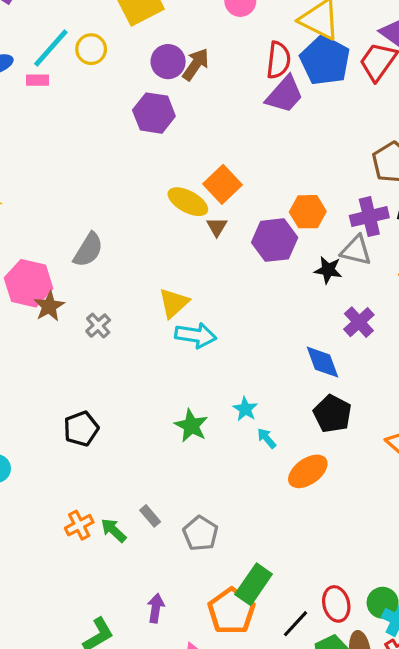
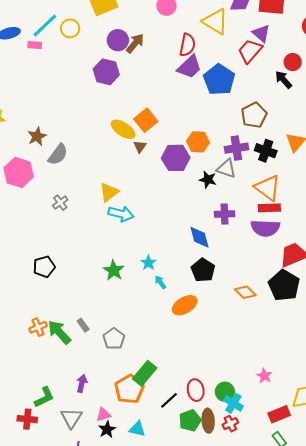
blue pentagon: (325, 60) -> (219, 80), moved
brown star: (49, 306) -> (37, 136), moved
purple cross: (359, 322) -> (224, 214), turned 36
green arrow: (114, 530) -> (59, 332), size x1.5

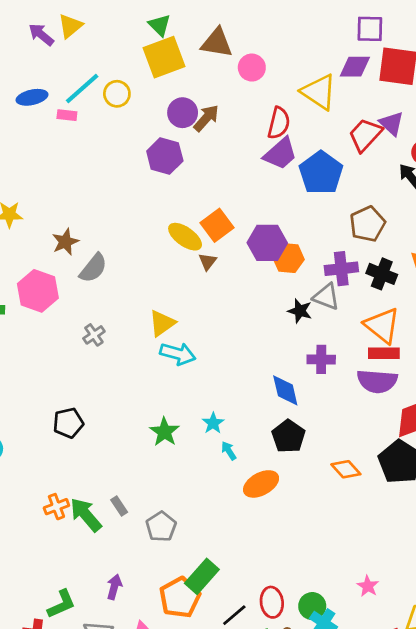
purple triangle: (261, 33) -> (392, 123), moved
purple hexagon: (176, 158) -> (267, 243), moved

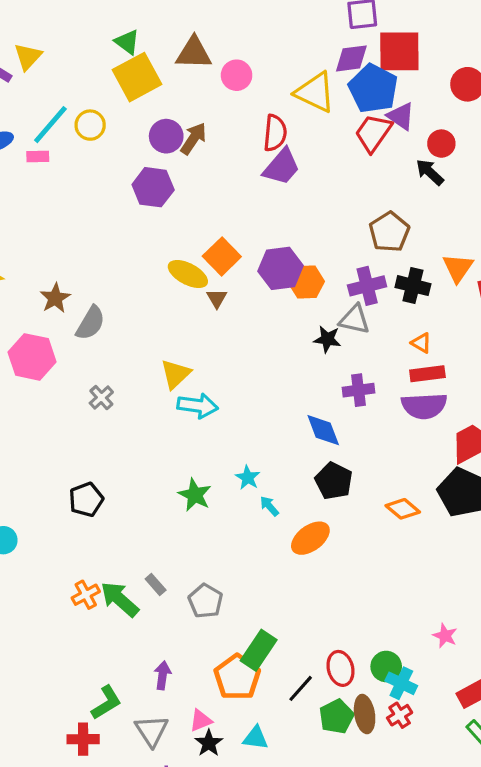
blue pentagon: (321, 173) -> (373, 89), moved
orange triangle: (382, 325) -> (421, 343), size x0.5

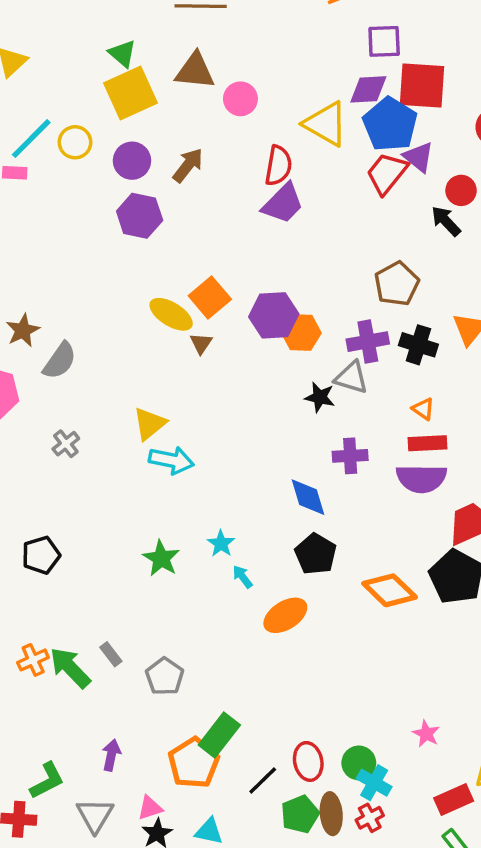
purple circle: (166, 136) -> (132, 161), moved
orange diamond: (403, 509) -> (390, 590), size x1.4

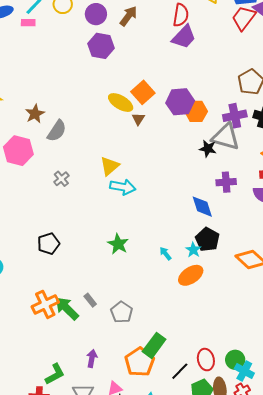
gray triangle: (351, 378) -> (226, 137), size x1.4
cyan star: (221, 544) -> (193, 250), moved
orange cross: (33, 660) -> (45, 304), size x1.5

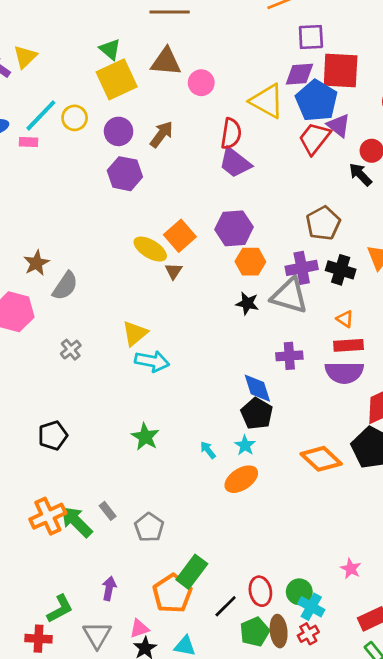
purple trapezoid: (184, 37) -> (235, 163), turned 84
purple hexagon: (180, 102) -> (234, 228), moved
black star: (208, 149) -> (247, 303), moved
black pentagon: (207, 239) -> (257, 414), moved

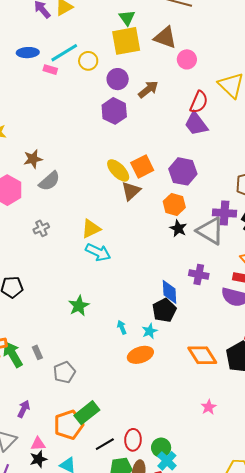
orange hexagon: (250, 262) -> (174, 204), moved
brown triangle: (174, 271) -> (131, 191), size x1.5
pink star: (351, 569) -> (209, 407), moved

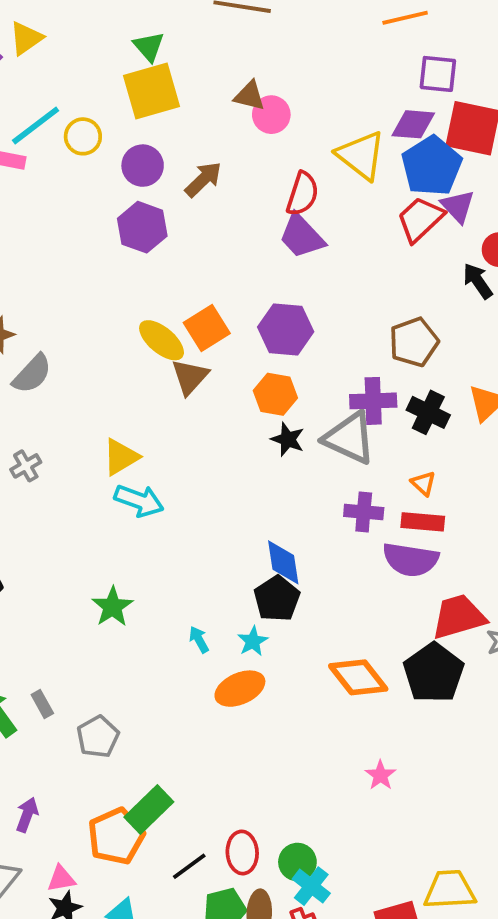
brown triangle: (165, 37) -> (249, 96), moved, size x0.7
purple cross: (199, 275) -> (364, 512), moved

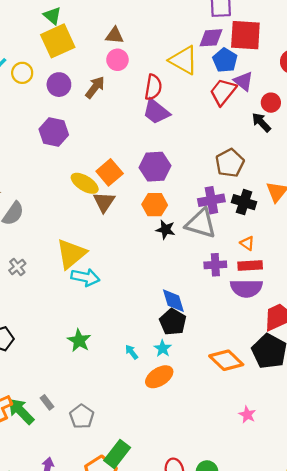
pink circle: (271, 115) -> (117, 60), moved
blue pentagon: (432, 166) -> (225, 60), size x0.7
purple hexagon: (142, 227) -> (54, 132), moved
yellow triangle: (121, 457) -> (71, 254), size x1.4

